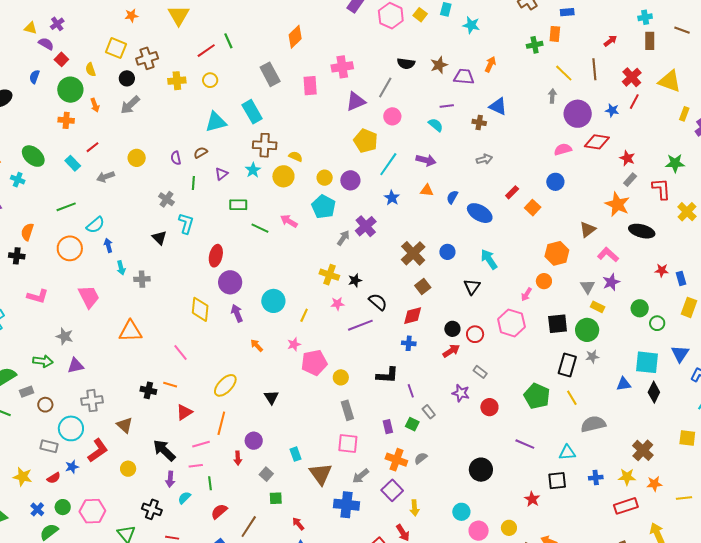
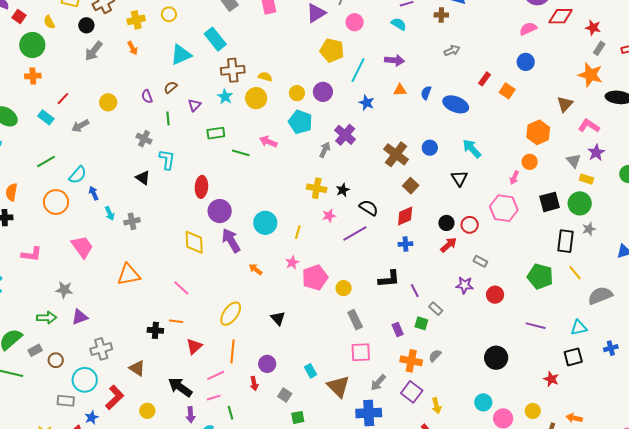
orange arrow: (95, 105) -> (133, 48), moved
purple arrow: (237, 313) -> (231, 241), size x1.4

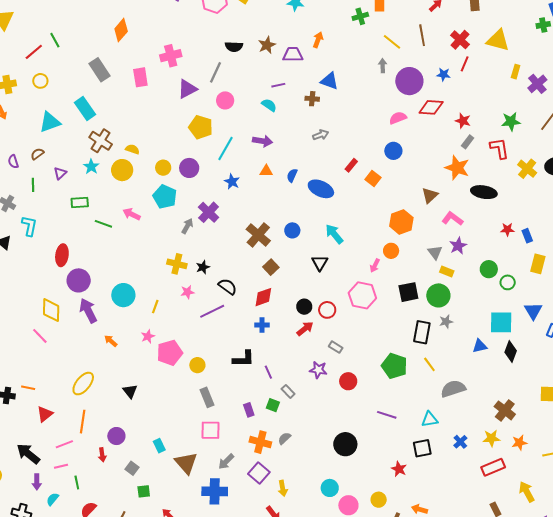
brown cross: (233, 70) -> (101, 141), turned 35
pink line: (181, 288) -> (40, 336), moved
blue cross: (611, 348) -> (460, 442), turned -32

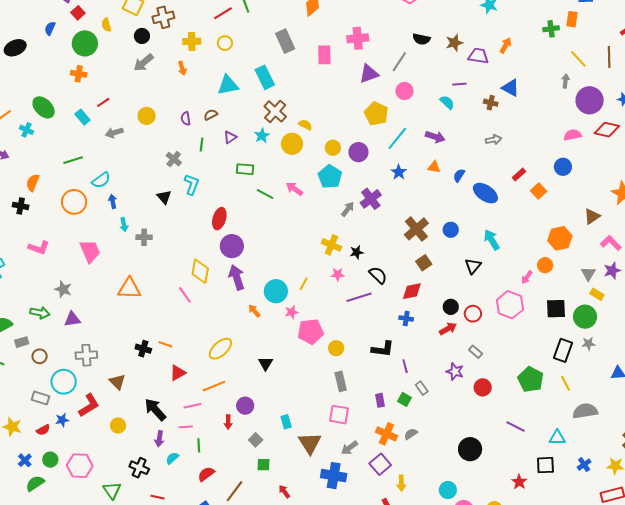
cyan circle: (123, 295) -> (276, 291), moved
orange line: (83, 422) -> (214, 386), turned 50

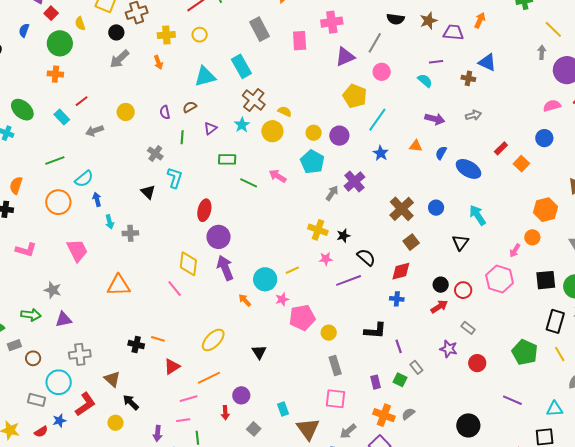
purple arrow: (435, 137) -> (435, 119), moved
yellow line: (304, 284) -> (292, 270), turned 40
black arrow: (155, 410) -> (131, 402), moved, size x0.7

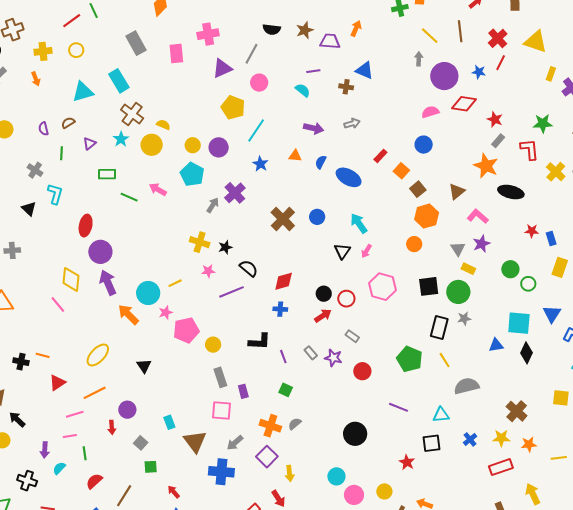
brown square: (411, 242) -> (418, 189), moved
pink arrow: (515, 251) -> (366, 251), moved
orange arrow: (245, 300) -> (128, 314), size x1.6
gray rectangle: (416, 367) -> (311, 353), moved
purple rectangle: (376, 382) -> (243, 391), moved

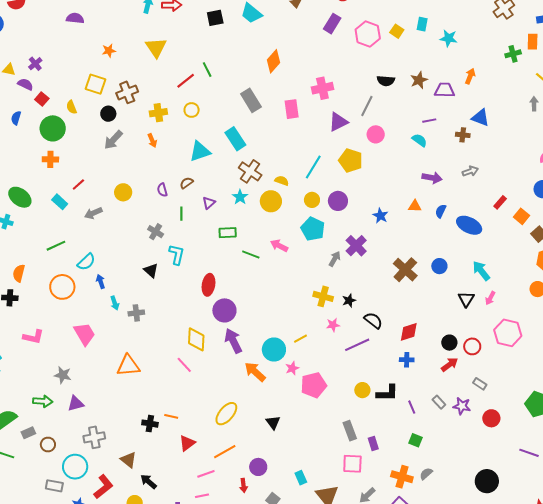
cyan line: (256, 130) -> (313, 167), moved
yellow circle: (213, 345) -> (362, 390), moved

